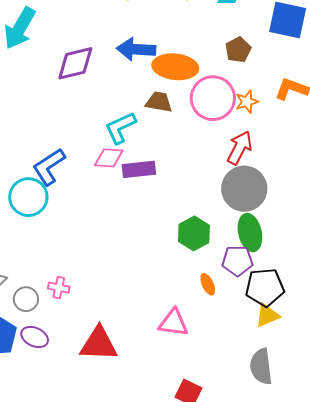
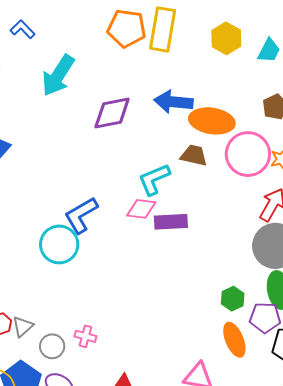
green hexagon: (194, 233) -> (233, 299), moved, size x0.7
orange ellipse: (208, 284) -> (234, 340), size x1.6

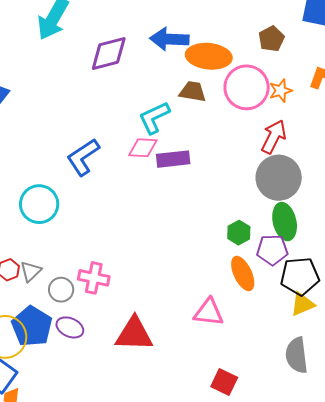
cyan circle: (59, 244) -> (39, 204), moved
pink cross: (85, 336) -> (94, 278), size x1.4

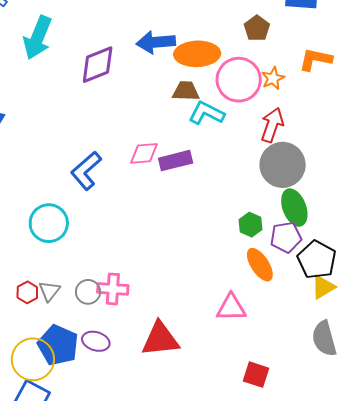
cyan L-shape: (154, 117) -> (207, 113), moved, turned 60
black pentagon: (300, 276) -> (317, 260), turned -30
gray circle: (61, 290) -> (88, 292), moved

